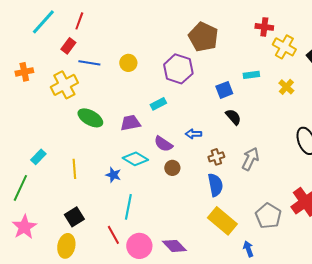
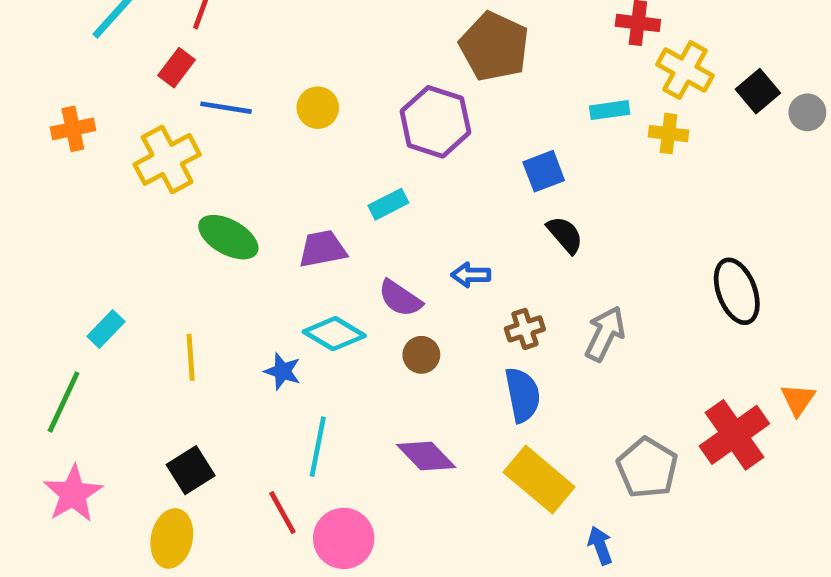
cyan rectangle: (251, 75) -> (610, 110), moved
yellow cross: (286, 87) -> (668, 134), moved, turned -35
purple diamond: (174, 246) -> (426, 456), moved

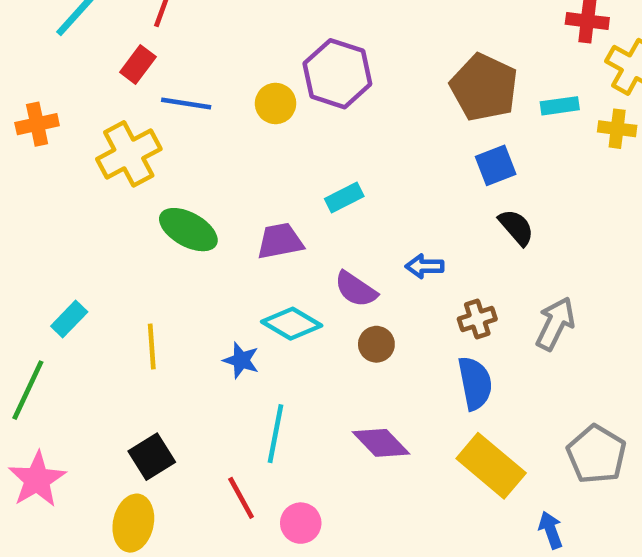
brown pentagon: (494, 46) -> (484, 87), moved
purple hexagon: (435, 122) -> (337, 74), moved
pink circle: (344, 538) -> (301, 523), size x0.7

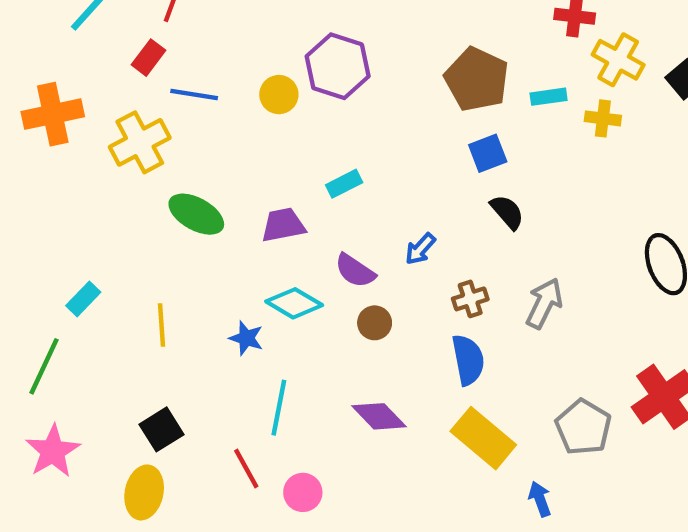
orange cross: (37, 124) -> (53, 114), size x1.5
blue arrow: (425, 266) -> (420, 249), turned -48

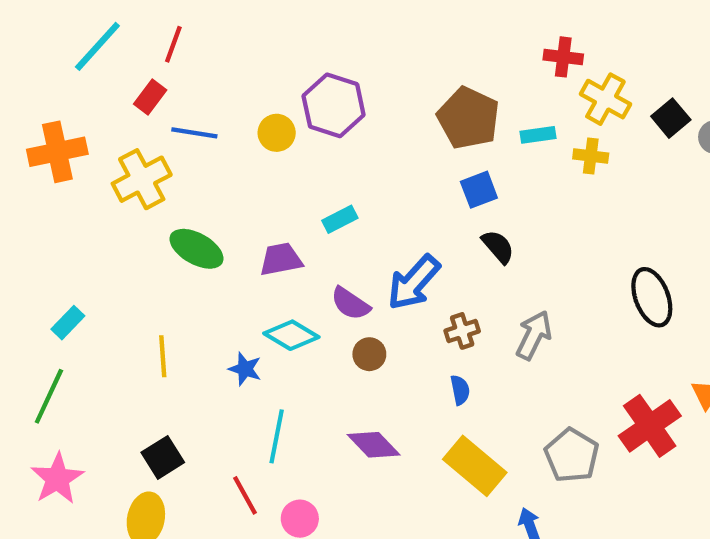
blue arrow: (420, 249) -> (414, 282), size x1.8
cyan rectangle: (83, 299) -> (68, 323), moved
blue semicircle: (468, 360) -> (460, 390), size x0.6

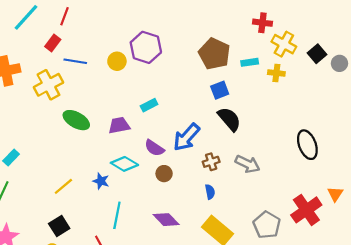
black semicircle: (498, 247) -> (229, 119), size x1.4
gray arrow: (534, 335) -> (247, 164), turned 90
yellow line: (163, 356) -> (63, 186), moved, turned 54

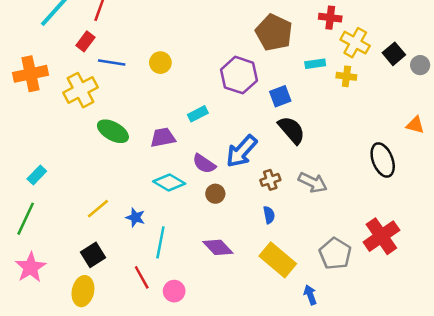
purple hexagon: (146, 47) -> (239, 75), moved
brown pentagon: (214, 54) -> (274, 33), moved
blue star: (101, 181) -> (135, 217), moved
orange triangle: (335, 194) -> (415, 125), moved, turned -49

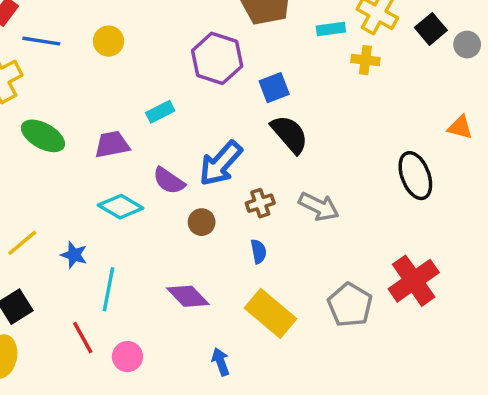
cyan rectangle: (315, 64) -> (331, 29), moved
brown circle: (215, 194) -> (202, 222), moved
blue arrow: (310, 295) -> (221, 362), moved

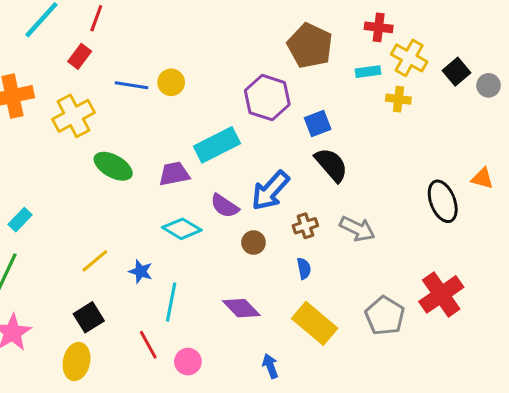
blue line: (41, 41) -> (131, 85), moved
cyan rectangle: (160, 112) -> (217, 145), size x1.8
orange triangle: (460, 127) -> (482, 178), moved

